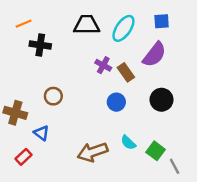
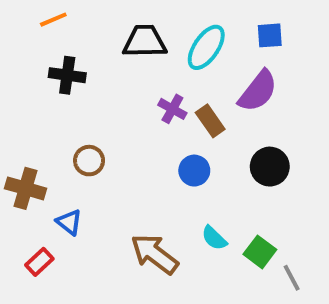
orange line: (24, 24) -> (53, 20), moved
brown arrow: (93, 152) -> (155, 254), turned 56

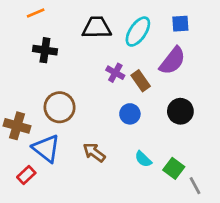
brown circle: (89, 161) -> (60, 107), size x1.5
blue triangle: (69, 222) -> (46, 148), size x1.6
brown arrow: (155, 254) -> (94, 152), moved, size x0.7

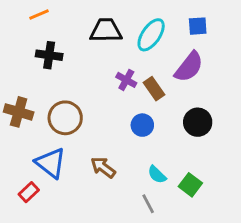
brown cross: (17, 126) -> (19, 112), moved
gray line: (195, 186) -> (148, 204), moved

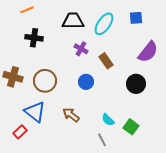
purple semicircle: (189, 67) -> (148, 52), moved
purple cross: (126, 80) -> (81, 49), moved
blue circle: (142, 125) -> (86, 82), moved

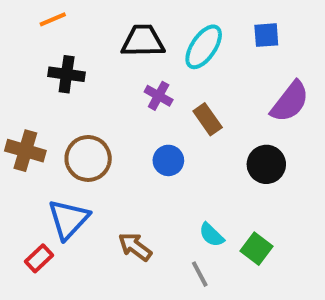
blue triangle: (35, 112) -> (68, 219), turned 35
brown arrow: (71, 115) -> (135, 247), moved

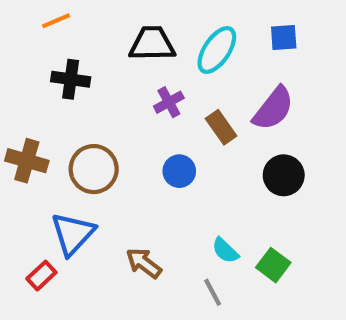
purple cross: (159, 96) -> (169, 102), turned 32
purple semicircle: (290, 102) -> (273, 108), moved

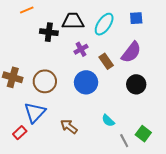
black cross: (71, 79) -> (49, 32), moved
blue circle: (179, 171) -> (86, 82), size x1.5
green square: (273, 265) -> (143, 134), moved
gray line: (213, 292) -> (124, 141), moved

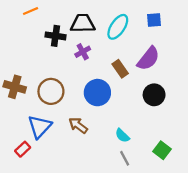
purple cross: (81, 49) -> (83, 52), moved
brown arrow: (69, 127) -> (78, 125), moved
gray line: (124, 141) -> (125, 158), moved

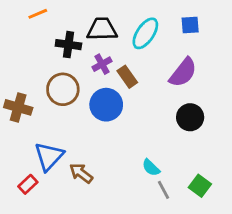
brown rectangle: (120, 69) -> (127, 77), moved
brown circle: (51, 91) -> (63, 89), moved
blue circle: (97, 93) -> (106, 105), moved
brown arrow: (78, 125) -> (81, 173), moved
gray line: (125, 158) -> (164, 190), moved

